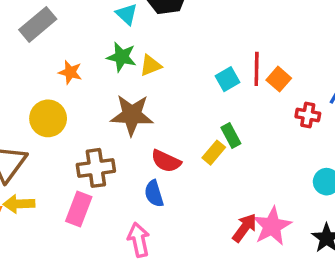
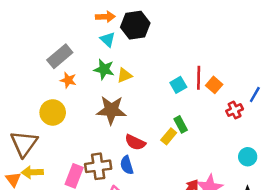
gray rectangle: (38, 24) -> (60, 56), moved
red cross: (308, 115) -> (234, 110), turned -35
brown cross: (96, 168) -> (98, 166), moved

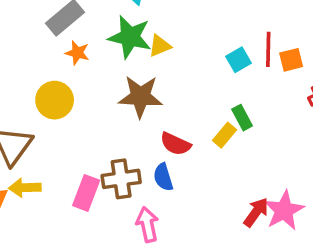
green star: (104, 69) -> (130, 37), size x1.4
orange square: (214, 85) -> (291, 60), turned 35

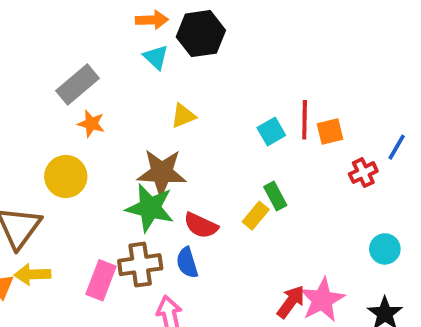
green star: (130, 37) -> (150, 208), moved

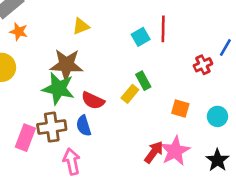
orange square: (330, 131) -> (180, 108), moved, turned 30

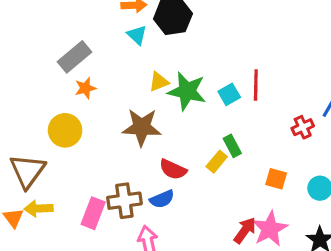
orange star: (19, 32) -> (85, 88), turned -30
green star: (58, 89) -> (187, 91), moved
blue semicircle: (84, 126) -> (162, 199), turned -96

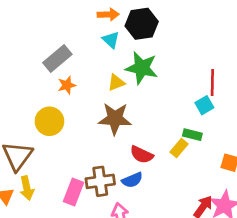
yellow triangle: (159, 82) -> (116, 83), moved
green star: (187, 91) -> (142, 68), moved
cyan square: (229, 94) -> (204, 105), moved
green rectangle: (232, 146) -> (192, 135), turned -48
yellow arrow: (38, 208) -> (27, 188), turned -100

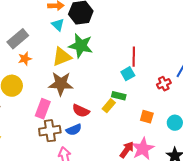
yellow triangle: (116, 83) -> (62, 57), size x1.5
pink rectangle: (73, 192) -> (43, 109), moved

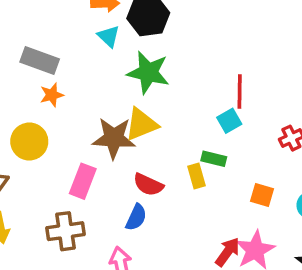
gray rectangle: (18, 39) -> (40, 60), turned 60
yellow triangle: (62, 57) -> (141, 124), moved
yellow rectangle: (109, 106) -> (197, 176), turned -56
blue semicircle: (74, 130) -> (136, 217), turned -42
brown cross: (50, 131) -> (65, 231), moved

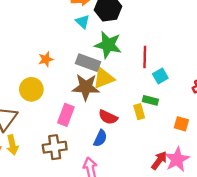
gray rectangle: (40, 60) -> (88, 63), moved
red line: (240, 91) -> (145, 57), moved

